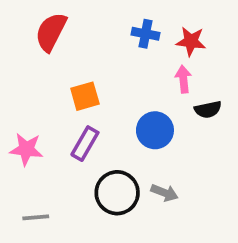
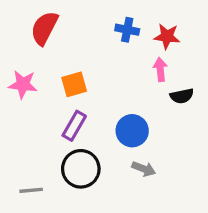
blue circle: (155, 130) -> (132, 131), moved
pink star: (26, 149) -> (23, 84), moved
black circle: (117, 193) -> (81, 169), moved

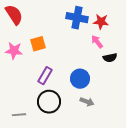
red semicircle: (44, 28) -> (14, 15), moved, turned 120
blue cross: (127, 30) -> (77, 18), size x1.5
pink arrow: (160, 69) -> (97, 42), turned -32
orange square: (74, 84) -> (38, 44), moved

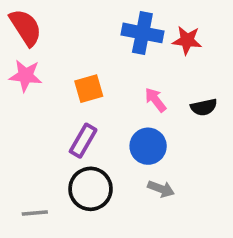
pink arrow: (97, 42) -> (155, 100), moved
orange square: (38, 44) -> (89, 89), moved
pink star: (14, 51) -> (26, 76), moved

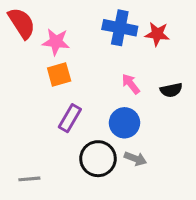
pink star: (26, 76) -> (56, 42), moved
orange square: (89, 89) -> (59, 75), moved
black circle: (91, 189) -> (98, 159), moved

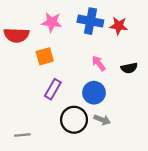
red semicircle: (22, 23) -> (16, 35), moved, turned 125
pink star: (56, 42) -> (52, 22), moved

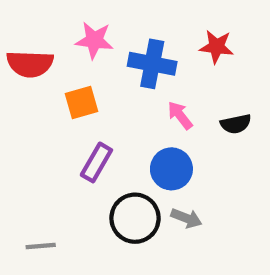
blue cross: (90, 21) -> (152, 64), moved

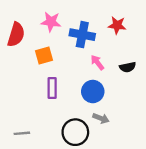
red semicircle: (30, 64) -> (16, 35), turned -75
purple rectangle: (96, 162) -> (52, 88), turned -30
black circle: (135, 218) -> (75, 132), moved

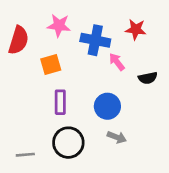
pink arrow: (97, 62) -> (117, 62), moved
black circle: (75, 132) -> (68, 143), moved

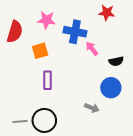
red star: (136, 29) -> (107, 13), moved
blue circle: (107, 106) -> (111, 88), moved
black circle: (68, 143) -> (44, 120), moved

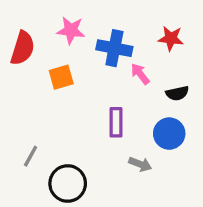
red star: (107, 13) -> (171, 38), moved
purple rectangle: (47, 80) -> (116, 122), moved
gray line: (20, 122) -> (31, 156), moved, turned -56

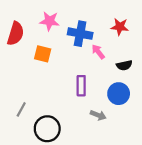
orange square: (61, 77) -> (43, 54), turned 30

